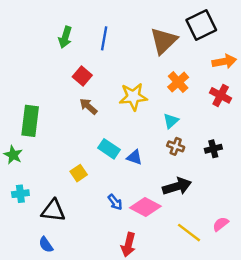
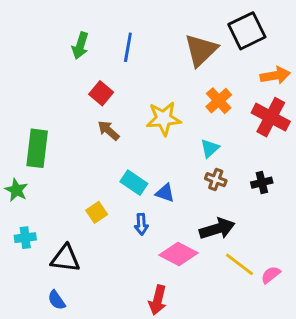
red cross: (221, 95) -> (271, 117), size x1.4
blue arrow: (115, 202) -> (141, 224), moved, turned 35
yellow line: (189, 233) -> (240, 264), moved

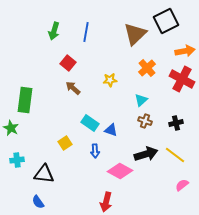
yellow star: (164, 119) -> (110, 80), size x0.6
yellow line: (240, 264) -> (175, 155), moved

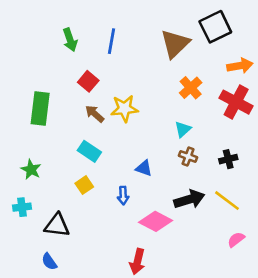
green arrow: (54, 31) -> (70, 40), turned -36
yellow star: (110, 80) -> (124, 109), moved, size x1.5
green rectangle: (25, 100) -> (40, 109), moved
cyan rectangle: (90, 123) -> (89, 151), moved
green star: (11, 128) -> (31, 169), moved

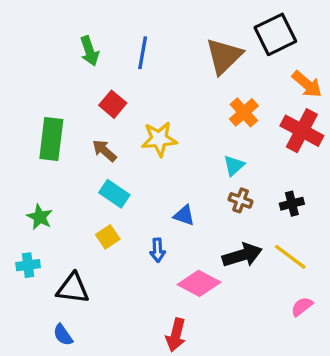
orange arrow: (240, 66) -> (307, 84), turned 50
brown arrow: (95, 114) -> (104, 151), moved

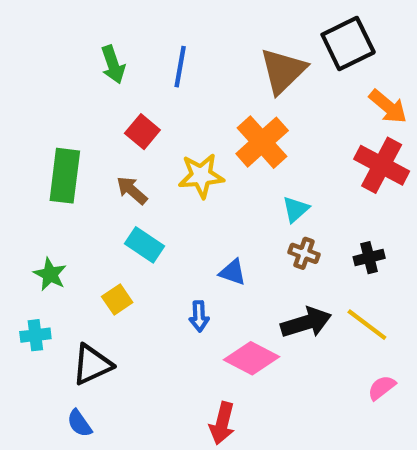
orange cross: (244, 112) -> (262, 142), moved, size x1.4
yellow square: (108, 237) -> (117, 299), moved
black triangle: (73, 288) -> (92, 365), turned -32

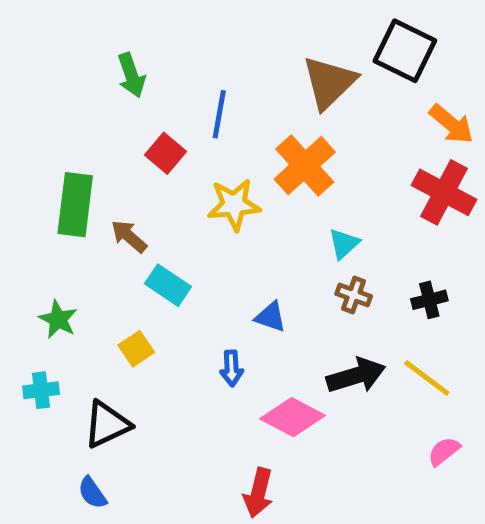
black square: (348, 43) -> (405, 51), turned -38
blue line: (180, 67) -> (219, 114), moved
brown arrow: (132, 190) -> (129, 236), moved

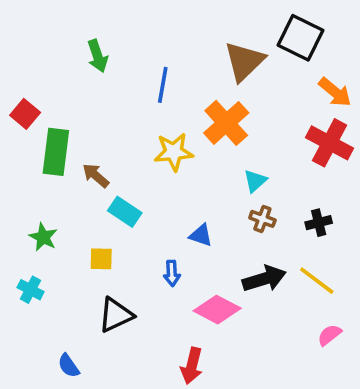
red square: (166, 153) -> (25, 114), moved
yellow square: (136, 349) -> (101, 259), turned 35
cyan cross: (41, 390) -> (31, 290), turned 35
black triangle: (107, 424) -> (116, 315), moved

